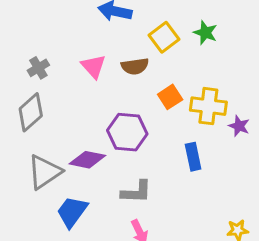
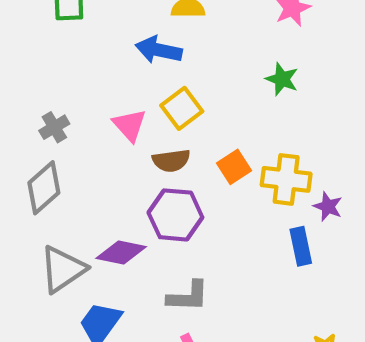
yellow square: (164, 37) -> (182, 108), moved
brown semicircle: (135, 66) -> (171, 161), moved
blue rectangle: (193, 157) -> (301, 246), moved

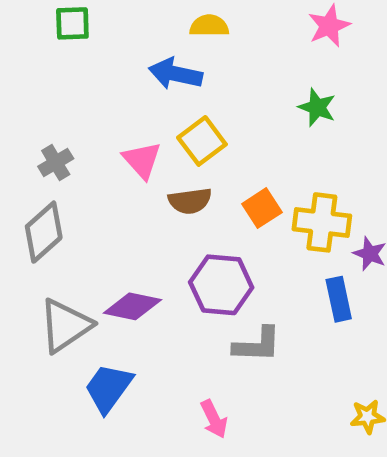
purple hexagon: (175, 215) -> (221, 285), moved
gray L-shape: (188, 296) -> (257, 345), moved

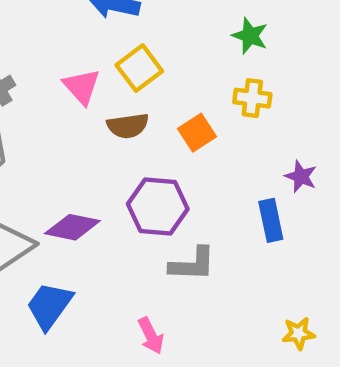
yellow cross: (322, 222) -> (252, 98), moved, size x0.7

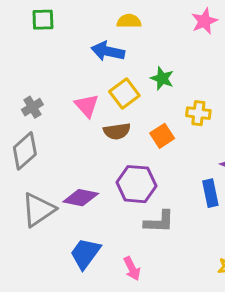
green star: (250, 36) -> (162, 78), moved
blue trapezoid: (49, 306) -> (85, 253), moved

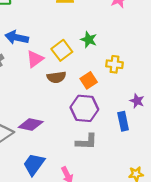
blue arrow: (108, 51) -> (17, 37), moved
pink triangle: (87, 106) -> (35, 59), turned 36
purple hexagon: (136, 184) -> (84, 108), moved

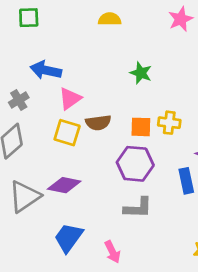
yellow square: (62, 50) -> (67, 133), moved, turned -36
yellow cross: (114, 64) -> (169, 123), moved
orange square: (89, 80) -> (141, 127), turned 35

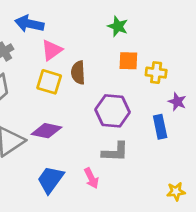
brown semicircle: (98, 123) -> (78, 73), turned 95
yellow cross: (169, 123) -> (156, 73), moved
orange square: (141, 127) -> (128, 61), moved
pink arrow: (112, 252) -> (91, 178), moved

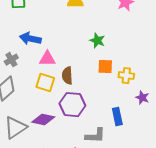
pink triangle: (52, 50) -> (47, 59), turned 36
purple hexagon: (113, 111) -> (72, 105), moved
blue rectangle: (160, 127) -> (117, 117), moved

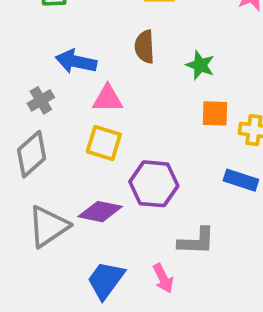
brown semicircle: (67, 76) -> (145, 47), moved
blue rectangle: (117, 117) -> (241, 180), moved, turned -60

